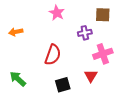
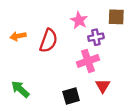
pink star: (57, 13) -> (79, 20), moved
pink cross: (103, 54) -> (88, 61), moved
red semicircle: (53, 55) -> (49, 41), moved

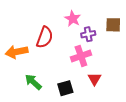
brown square: (116, 17) -> (113, 25), moved
orange arrow: (18, 36) -> (17, 52), moved, size x1.5
green arrow: (20, 89) -> (33, 82), moved

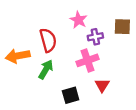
red semicircle: (45, 37) -> (48, 40), turned -35
green arrow: (33, 82) -> (46, 69), moved, turned 78

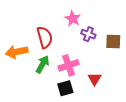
brown square: (122, 27) -> (113, 41), moved
purple cross: (95, 37) -> (88, 34), turned 32
pink cross: (87, 60) -> (69, 65), moved

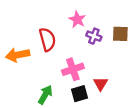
brown square: (113, 41) -> (120, 34), moved
green arrow: (43, 64) -> (45, 95), moved
black square: (65, 88) -> (80, 94), moved

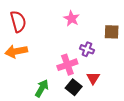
purple cross: (94, 36) -> (87, 49), moved
red semicircle: (47, 39) -> (18, 22), moved
black square: (80, 94) -> (74, 87), turned -35

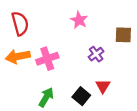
purple cross: (87, 49) -> (96, 54), turned 32
pink cross: (67, 65) -> (47, 59), moved

